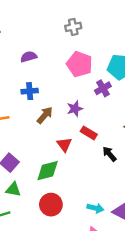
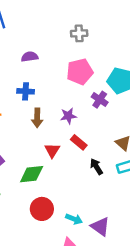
pink pentagon: (79, 64) -> (80, 72), turned 30
purple cross: (103, 88) -> (100, 100), turned -35
brown arrow: (45, 115) -> (37, 118), turned 132
red circle: (51, 205) -> (42, 209), moved

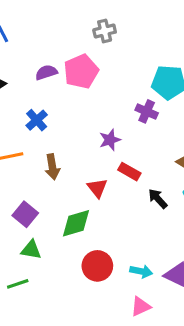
pink pentagon: (80, 72) -> (81, 71), moved
blue cross: (26, 91) -> (37, 120), moved, turned -35
brown arrow: (37, 118) -> (52, 167), moved

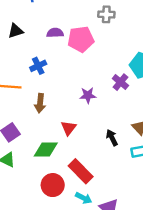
red rectangle: (129, 172) -> (81, 171), moved, size x1.5
black arrow: (158, 199) -> (112, 138), moved

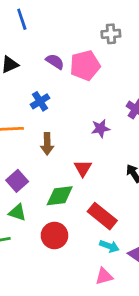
purple semicircle: (55, 33) -> (55, 62), turned 42
red circle: (53, 185) -> (54, 235), moved

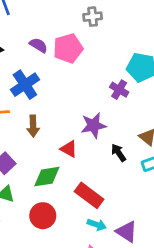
blue cross: (40, 101) -> (25, 85), size x1.5
purple star: (100, 128) -> (93, 125), moved, size x1.4
red triangle: (83, 168) -> (69, 149), turned -30

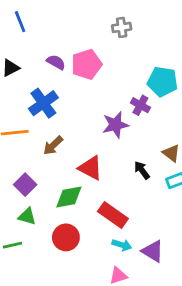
gray cross: (93, 17) -> (122, 27), moved
purple star: (93, 125) -> (115, 125), moved
brown arrow: (33, 126) -> (53, 145), turned 50
red triangle: (69, 149) -> (91, 168), size x1.4

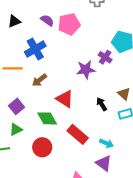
green diamond: (69, 197) -> (47, 118), turned 65
green triangle: (27, 216) -> (16, 129), turned -48
cyan arrow: (122, 245) -> (106, 143), moved

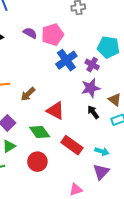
blue cross: (35, 49) -> (66, 60), moved
purple star: (86, 70) -> (91, 88), moved
purple triangle: (104, 163) -> (101, 172), turned 42

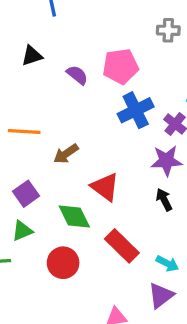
purple semicircle: (30, 33) -> (77, 75), moved

